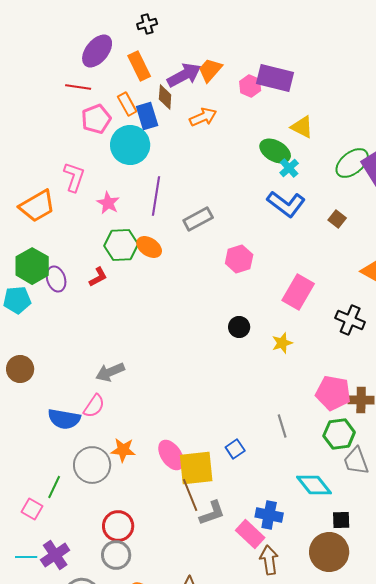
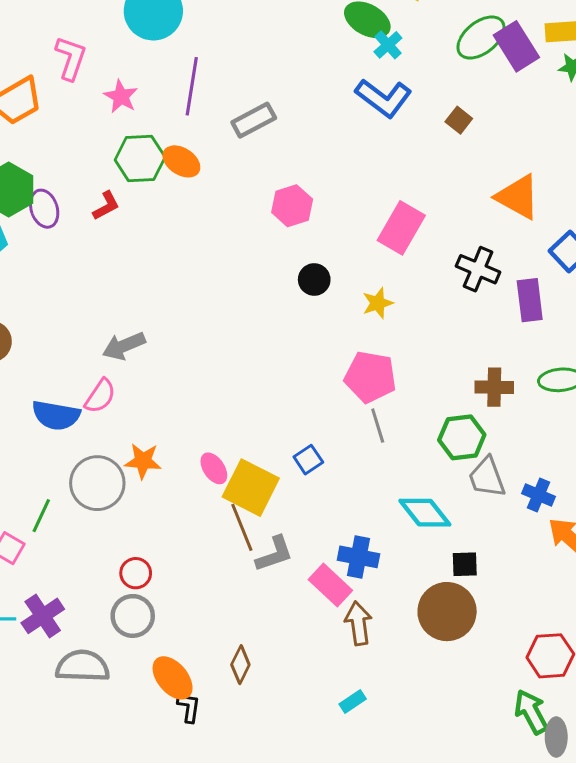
pink hexagon: (239, 259) -> (292, 206), moved
pink pentagon: (333, 393) -> (370, 377), moved
pink ellipse: (171, 455) -> (214, 468), size x0.7
yellow square: (196, 468) -> (251, 488), turned 33
red circle: (118, 526) -> (136, 573), size x0.7

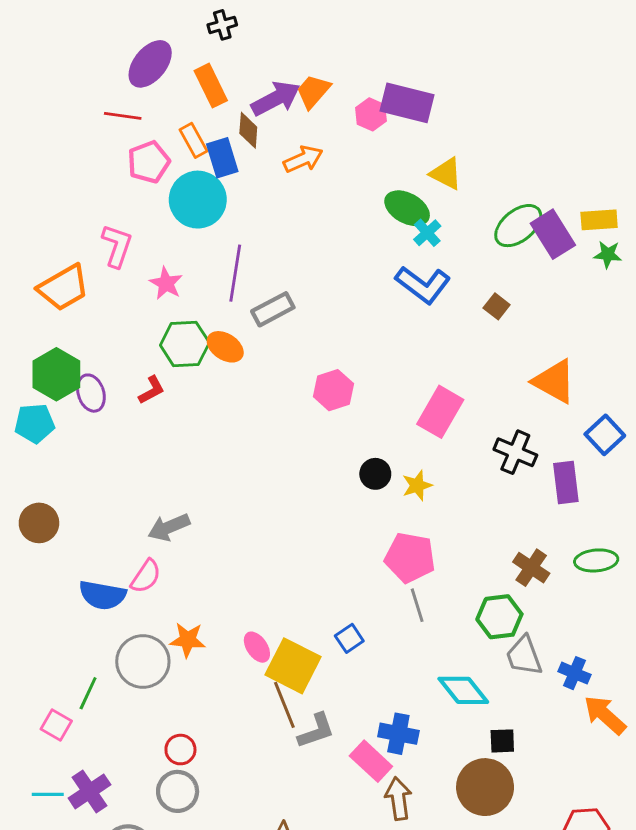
gray rectangle: (254, 120) -> (273, 309), moved
black circle: (314, 279) -> (375, 474), moved
brown cross: (494, 387) -> (531, 568), turned 33

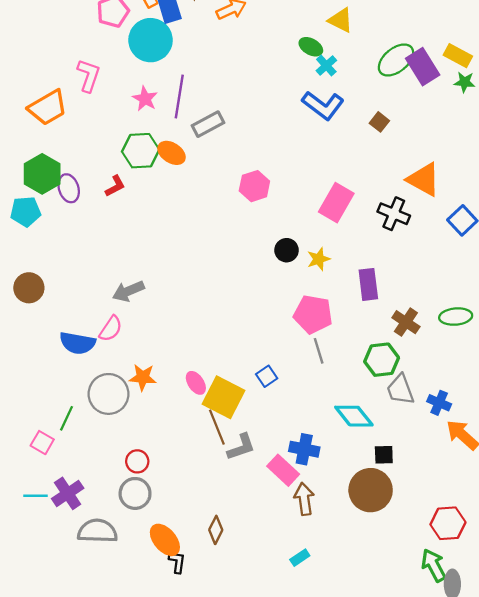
green ellipse: (407, 208) -> (311, 47), size x0.7
yellow rectangle: (599, 220) -> (458, 56), turned 32
pink star: (166, 283) -> (145, 99), moved
black cross: (515, 452) -> (394, 214), moved
purple rectangle: (566, 483) -> (368, 284), moved

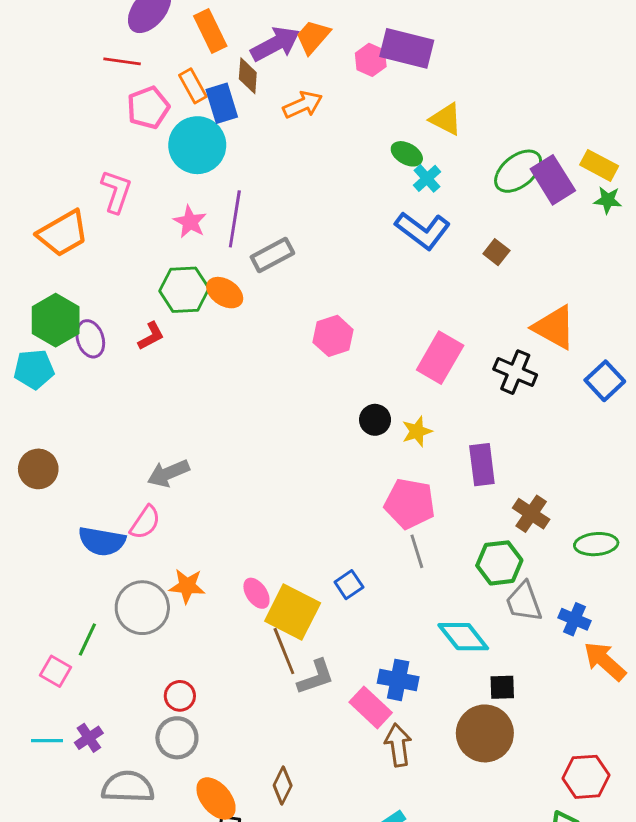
green ellipse: (456, 317) -> (596, 544), moved
purple cross: (68, 493) -> (89, 738), size x0.7

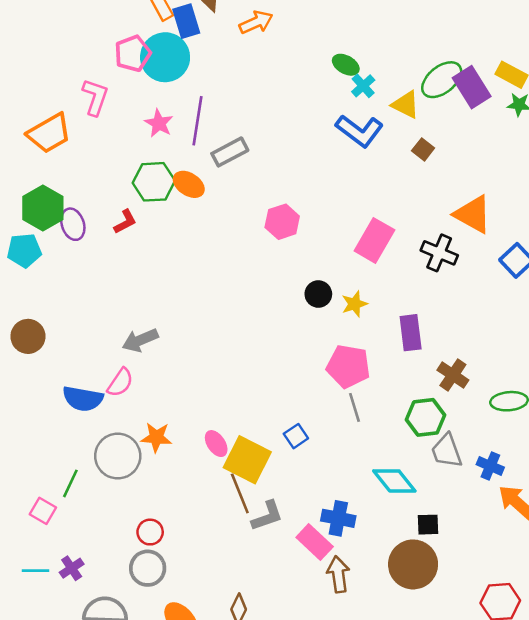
pink pentagon: (148, 108) -> (133, 53), moved
yellow triangle: (446, 119) -> (406, 105), moved

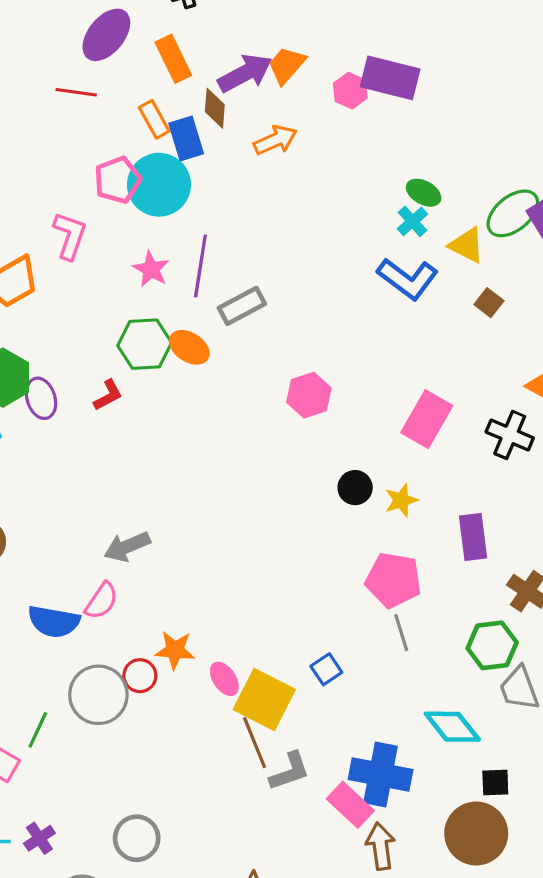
green ellipse: (346, 65) -> (424, 193), moved
orange star: (156, 437) -> (175, 650), moved
blue cross: (338, 518) -> (381, 774), size x1.4
red circle: (150, 532) -> (140, 676), moved

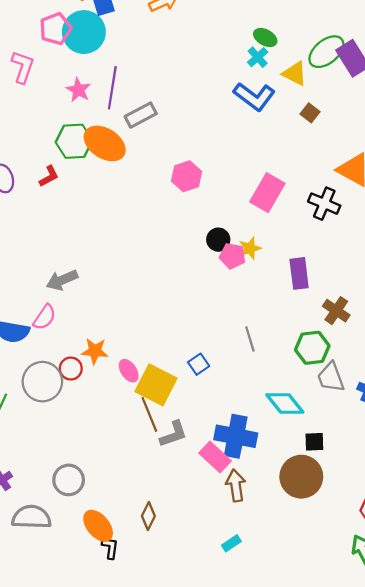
orange ellipse: (189, 347) -> (105, 143), size x1.5
pink pentagon: (393, 580) -> (232, 256), moved, size x0.7

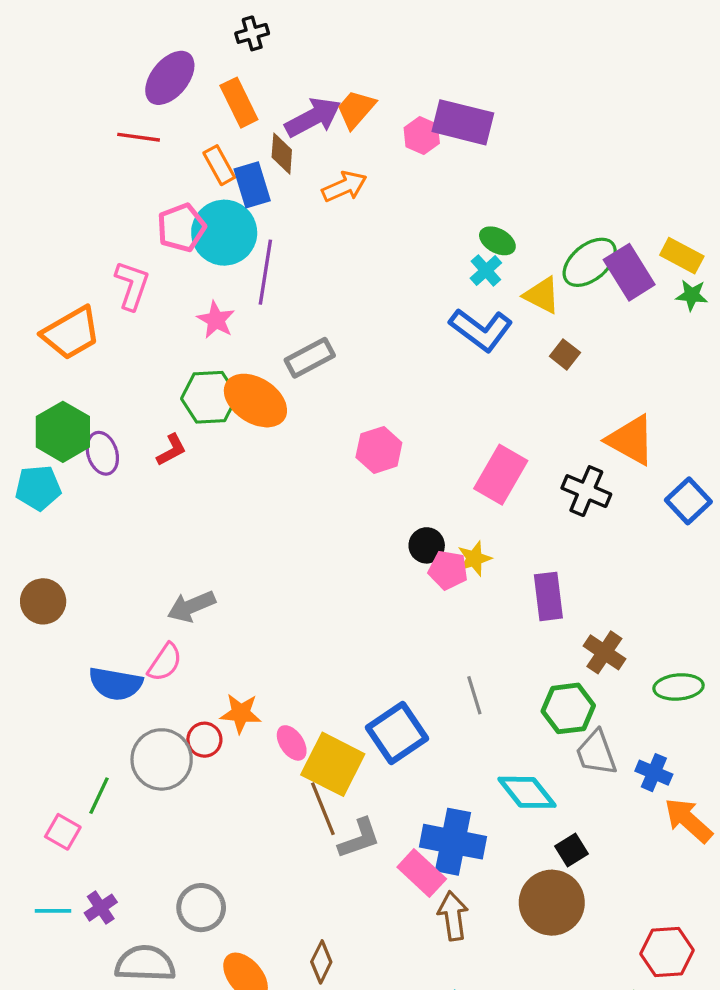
purple line: (112, 88) -> (265, 272), moved
blue square: (199, 364) -> (397, 733), size x1.8
black square: (314, 442) -> (572, 850), turned -30

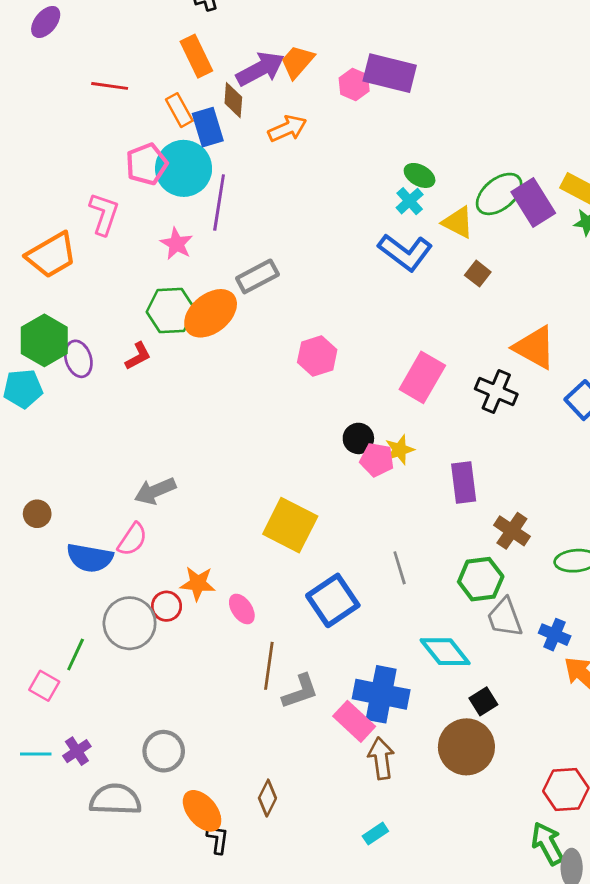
purple ellipse: (170, 78) -> (46, 22), moved, size x0.7
orange ellipse: (255, 401) -> (211, 313), turned -72
brown circle: (43, 601) -> (37, 514), moved, size x0.7
yellow square: (333, 764) -> (290, 525), moved
brown line: (323, 809) -> (269, 666), turned 30

